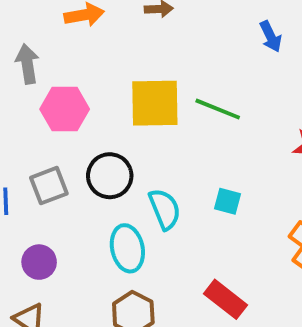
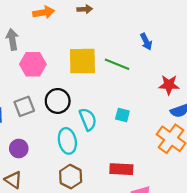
blue arrow: (271, 36) -> (146, 42), moved
red rectangle: (226, 299) -> (121, 169), turned -35

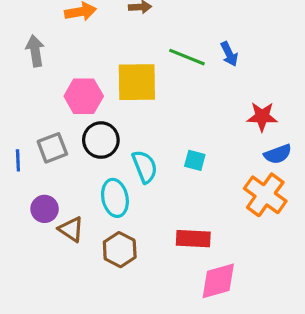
pink hexagon: (33, 64) -> (84, 96), moved
green line: (117, 64) -> (187, 57), moved
brown triangle: (13, 180) -> (71, 229), moved

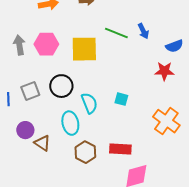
gray arrow: (35, 51) -> (19, 45), moved
pink hexagon: (84, 96) -> (46, 44), moved
blue semicircle: (278, 154) -> (174, 46), moved
brown hexagon: (120, 250) -> (85, 152), moved

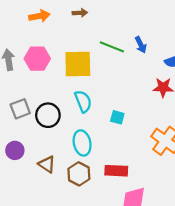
black circle: (61, 86) -> (48, 115), moved
cyan semicircle: (89, 103) -> (83, 101), moved
cyan ellipse: (70, 123) -> (82, 143), moved
brown triangle: (42, 143) -> (47, 164), moved

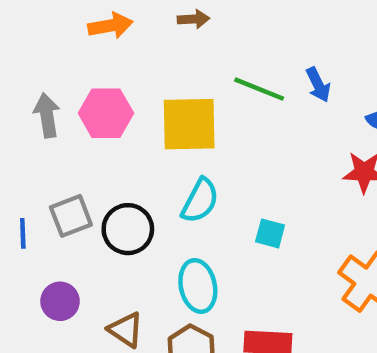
cyan semicircle: (83, 101) -> (200, 201), turned 50

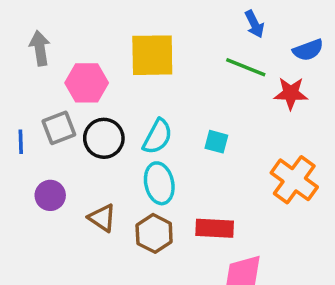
green line: (259, 89) -> (246, 67), moved
pink hexagon: (106, 113) -> (87, 83), moved
cyan semicircle: (200, 201) -> (157, 137), moved

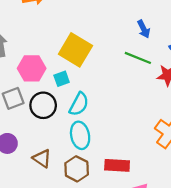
yellow square: (152, 55) -> (75, 50), turned 32
cyan square: (216, 142) -> (62, 79), moved, turned -35

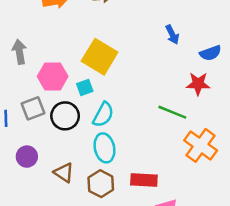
green line: (138, 58) -> (172, 112), moved

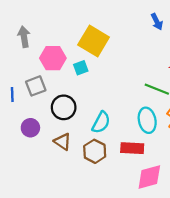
cyan semicircle: (103, 115) -> (101, 122), moved
black circle: (65, 116) -> (64, 107), moved
cyan ellipse: (104, 148) -> (147, 120), moved

